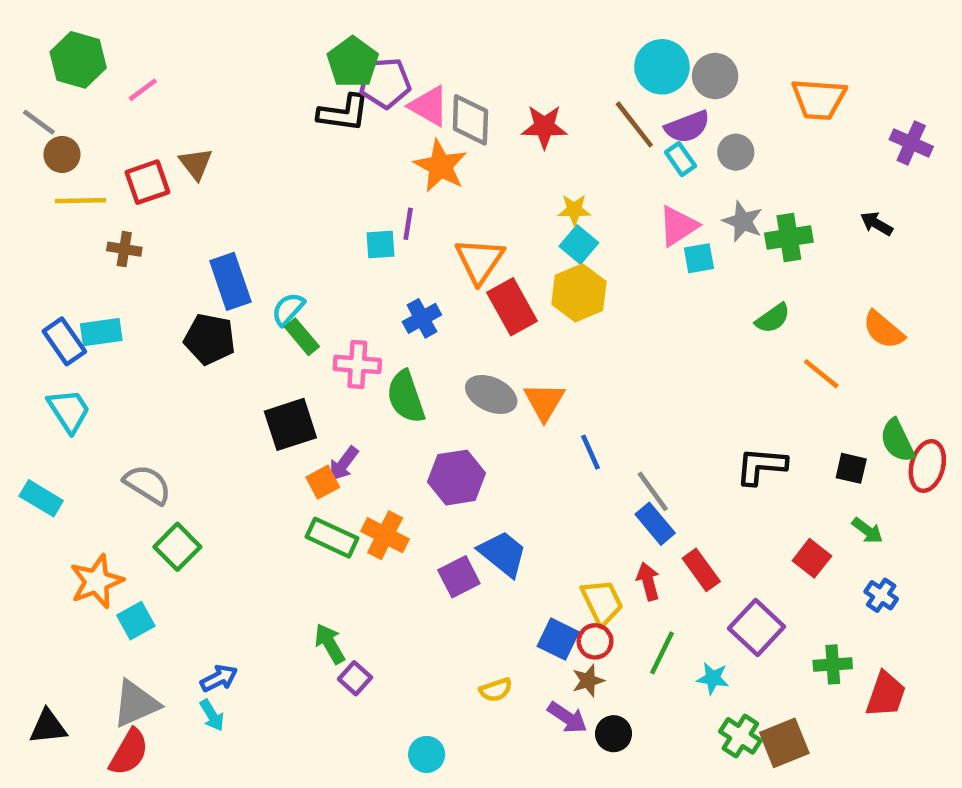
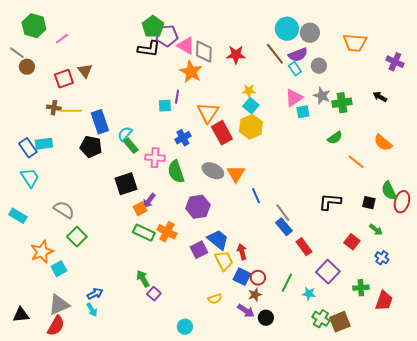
yellow line: (80, 201) -> (71, 111), moved
red arrow: (648, 581) -> (242, 252), moved
yellow trapezoid: (602, 602) -> (224, 261), moved

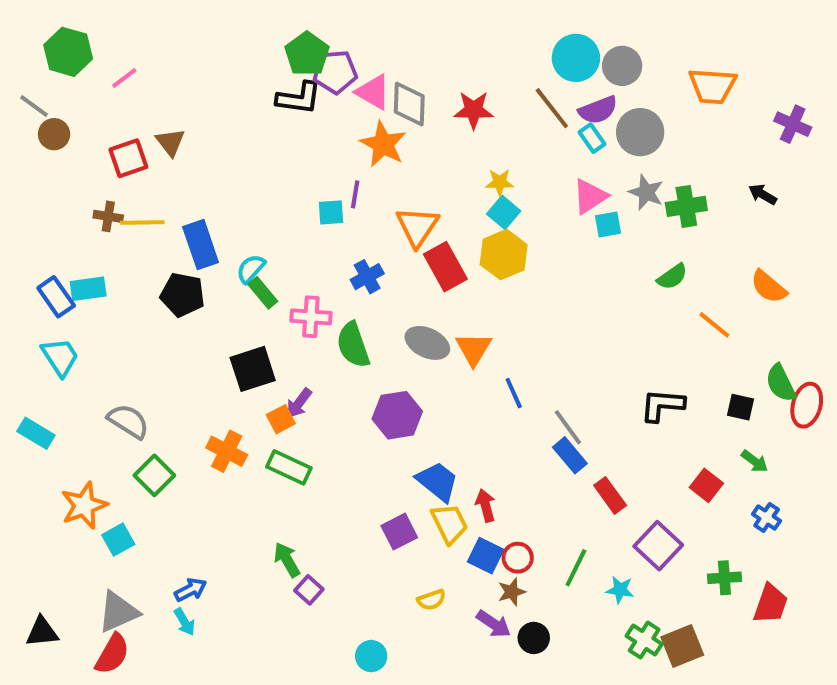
gray circle: (319, 66) -> (640, 132), size x1.5
orange cross: (167, 232) -> (227, 451), moved
purple square: (199, 250) -> (399, 532), moved

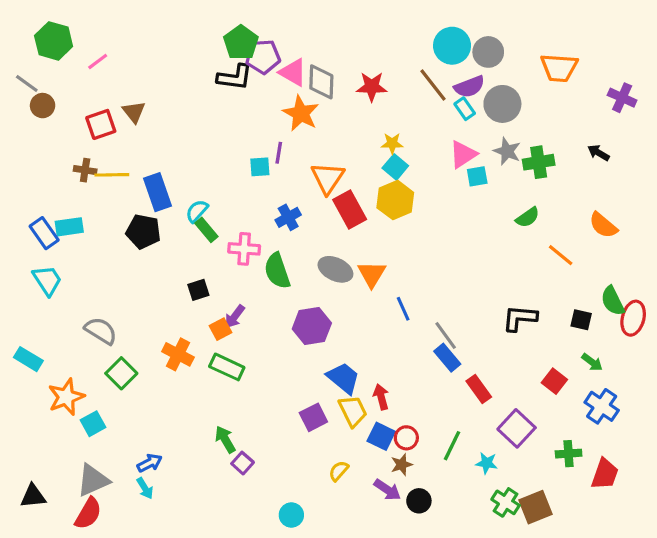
black square: (253, 369) -> (198, 290), size x0.6
cyan rectangle: (36, 433) -> (28, 359), moved
blue cross: (767, 518) -> (602, 406), size x1.5
yellow semicircle: (431, 600) -> (339, 471), turned 150

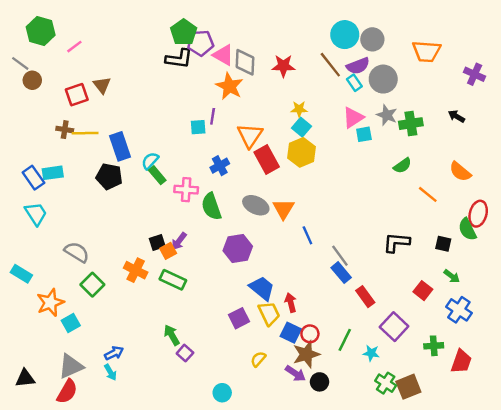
black square: (198, 290) -> (157, 242), moved
red ellipse: (633, 318) -> (478, 214), moved
brown star: (402, 465) -> (306, 354), size x1.6

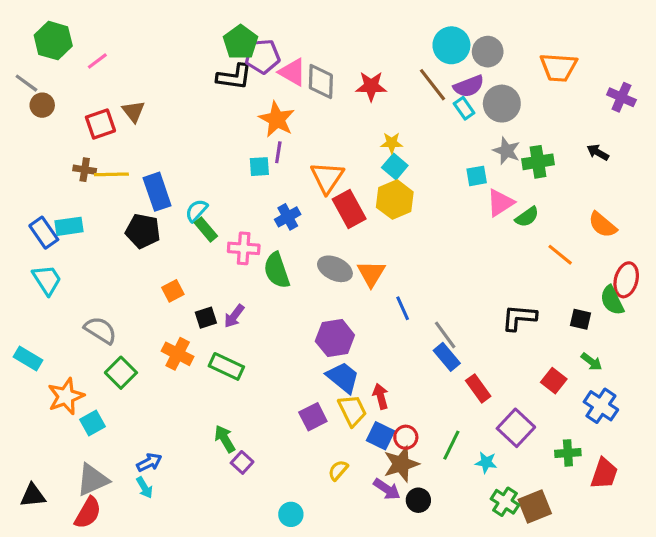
orange star: (229, 86) -> (277, 119), moved
pink triangle: (353, 118) -> (500, 203), moved
purple hexagon: (238, 249) -> (335, 338), moved
orange square: (168, 251) -> (173, 291), moved

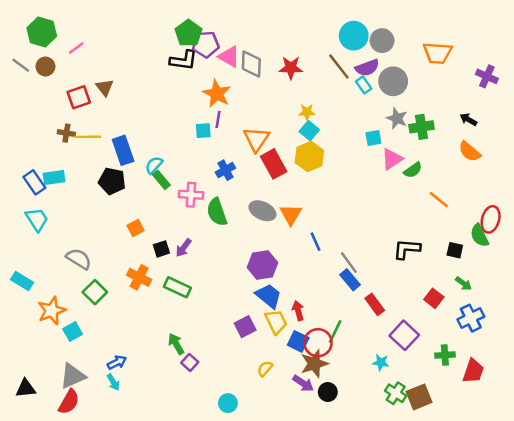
brown circle: (42, 105) -> (45, 66), moved
orange semicircle: (603, 225) -> (470, 152), moved
blue cross: (601, 406) -> (471, 318), turned 30
red circle: (406, 437) -> (318, 343), size x1.5
green line: (451, 445) -> (335, 332), moved

